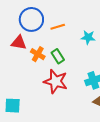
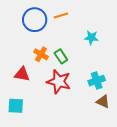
orange line: (58, 27) -> (61, 15), moved
red triangle: (19, 43) -> (22, 74), moved

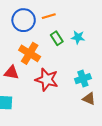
orange cross: (41, 54) -> (30, 53), size x1.5
green rectangle: (61, 56) -> (57, 38), moved

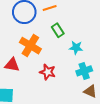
cyan star: (78, 37) -> (76, 48), moved
red star: (47, 80) -> (48, 72), size x0.7

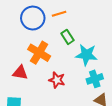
cyan star: (76, 48) -> (86, 55), size x1.5

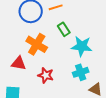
cyan cross: (95, 79) -> (81, 72), moved
red star: (57, 80) -> (46, 75), moved

